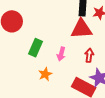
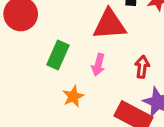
red triangle: (82, 29) -> (110, 24), moved

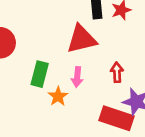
orange star: (73, 96) -> (58, 96), moved

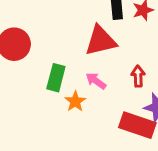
pink arrow: (77, 77) -> (96, 81), turned 120

